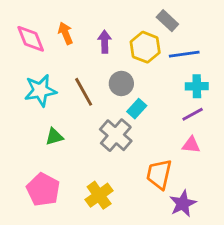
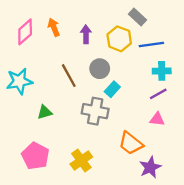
pink diamond: (31, 39) -> (25, 32), turned 70
cyan star: (40, 90) -> (19, 81), moved
gray cross: (116, 135) -> (95, 111), turned -30
orange trapezoid: (159, 174) -> (131, 143), turned -65

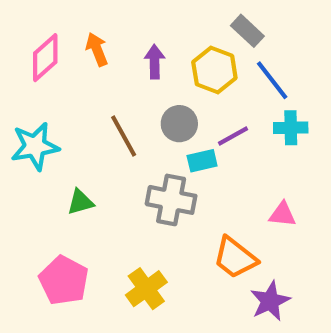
blue line: (151, 45) -> (272, 80), turned 60
cyan rectangle: (112, 89) -> (202, 161), turned 35
purple line: (158, 94) -> (233, 136), moved

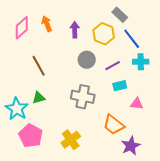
brown line: (124, 136) -> (39, 66), moved
cyan star: (35, 146) -> (17, 109), moved, turned -30
cyan rectangle: (202, 161) -> (120, 86), moved

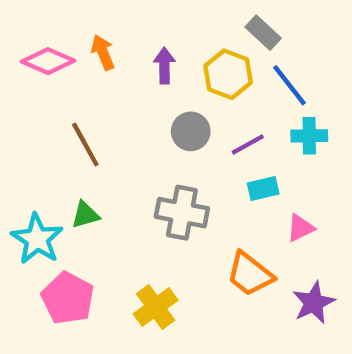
pink diamond: (22, 28) -> (48, 61), turned 65
pink triangle: (137, 104) -> (300, 228), turned -32
purple star: (131, 146) -> (314, 303), moved

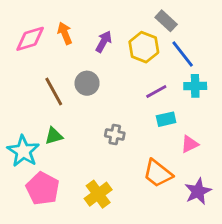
pink diamond: (48, 61) -> (30, 39), turned -40
purple arrow: (164, 66) -> (104, 42), turned 30
gray circle: (191, 131) -> (87, 83), moved
gray cross: (182, 213) -> (115, 134), size x0.6

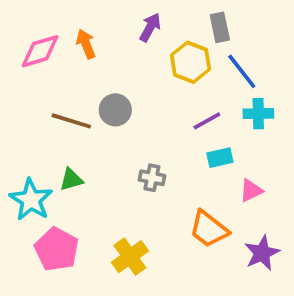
gray rectangle: (166, 21) -> (220, 27), turned 35
purple arrow: (104, 42) -> (150, 27), moved
brown line: (54, 92) -> (71, 121), turned -44

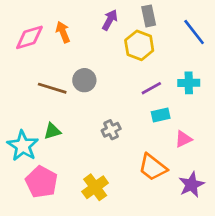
gray rectangle: (220, 27) -> (149, 16), moved
blue line: (242, 71) -> (194, 32), moved
gray cross: (152, 178) -> (111, 130), turned -36

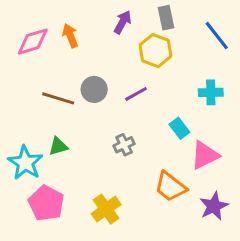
purple line: (151, 88) -> (136, 94), moved
cyan rectangle: (161, 115) -> (179, 128), turned 66
pink triangle: (183, 139) -> (205, 155), size x1.5

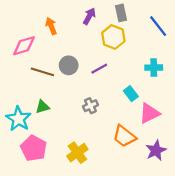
pink diamond: (33, 42) -> (24, 46), moved

